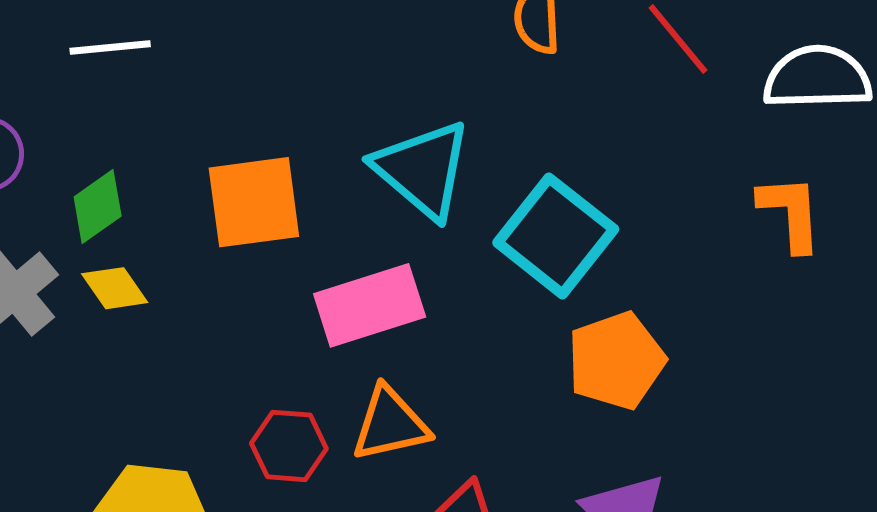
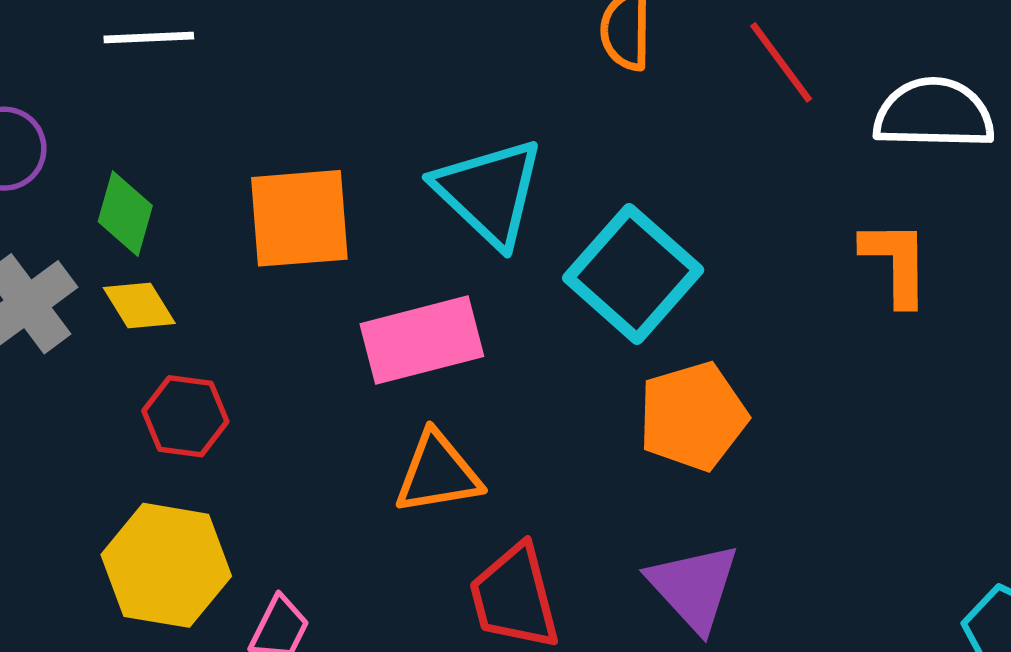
green diamond: (98, 206) -> (125, 214), turned -42
red hexagon: (289, 446) -> (185, 416), moved

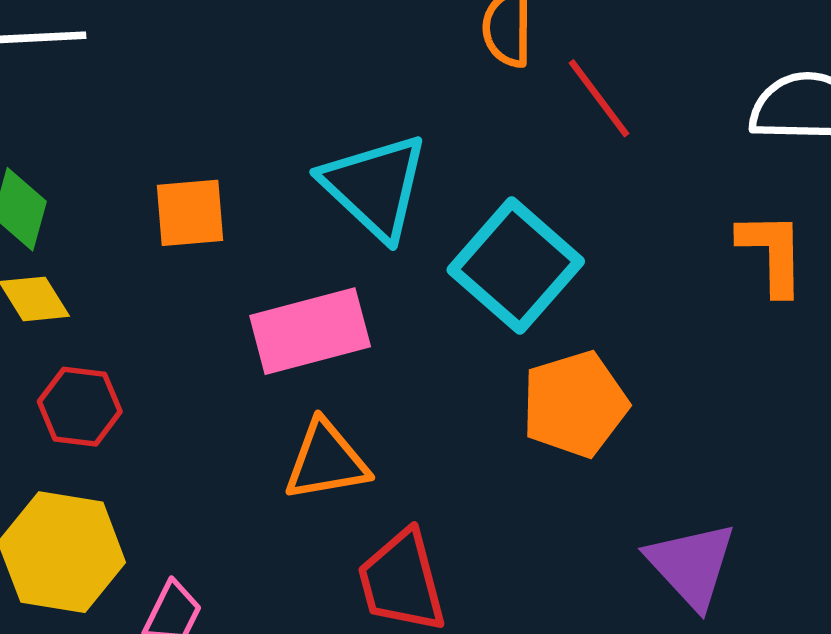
red line: (781, 62) -> (599, 98), moved
orange square: (299, 218) -> (190, 213), size x0.7
purple triangle: (694, 587) -> (691, 565), moved

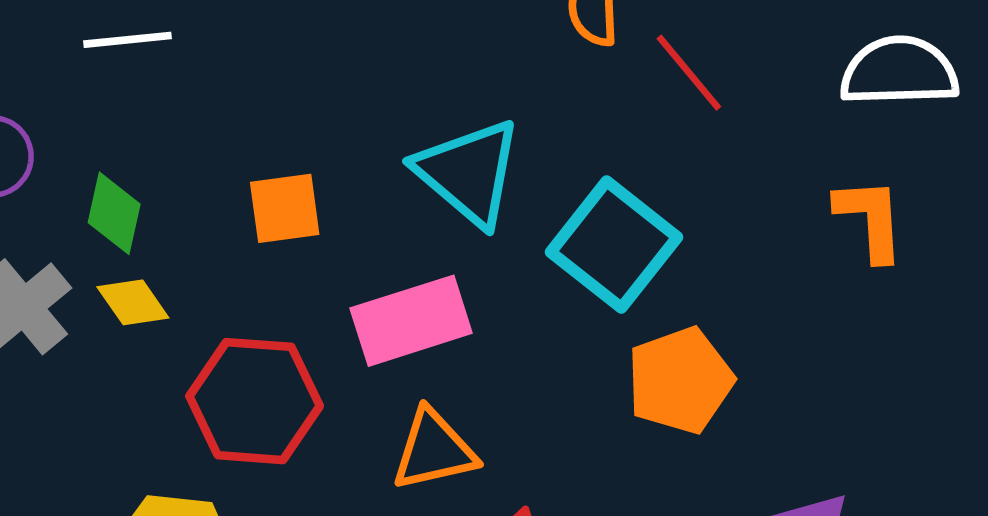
red hexagon: (80, 407) -> (255, 401), moved, size x1.6

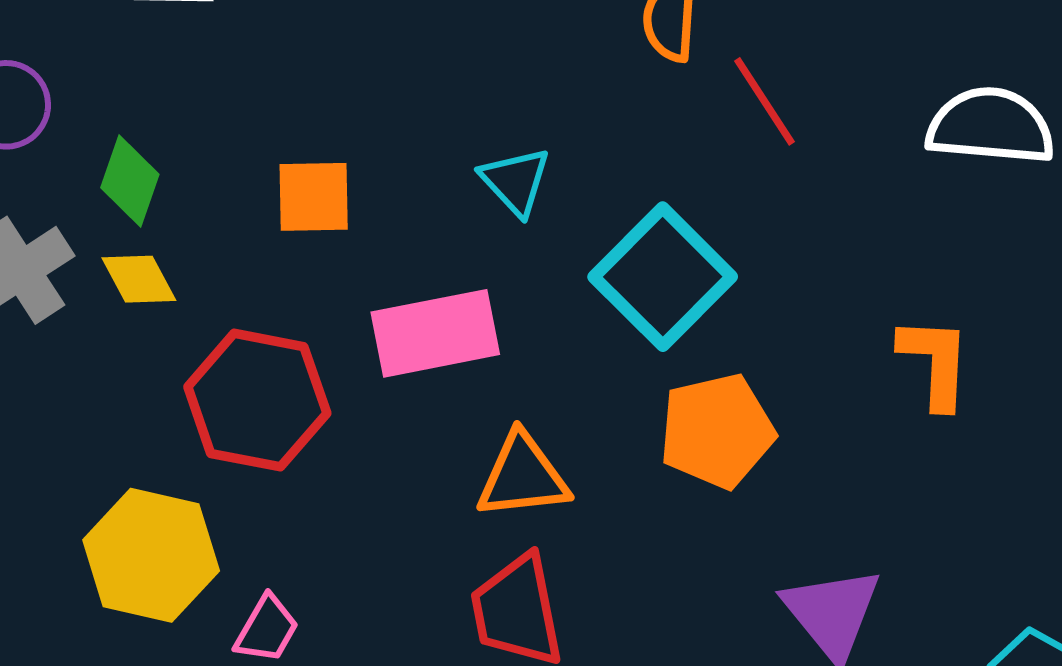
cyan triangle: (469, 172) -> (516, 181), size x0.6
orange L-shape: (870, 219) -> (935, 362), moved
orange triangle: (434, 450) -> (523, 476), moved

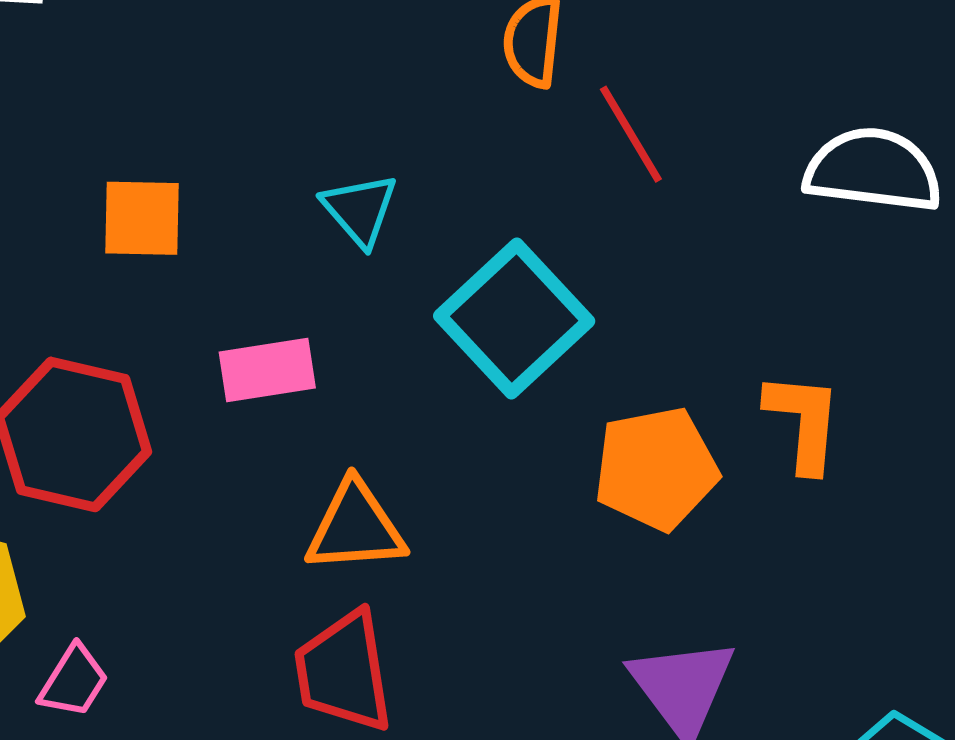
pink rectangle: (435, 333) -> (267, 370), size x0.7
orange pentagon: (717, 431) -> (656, 469), moved

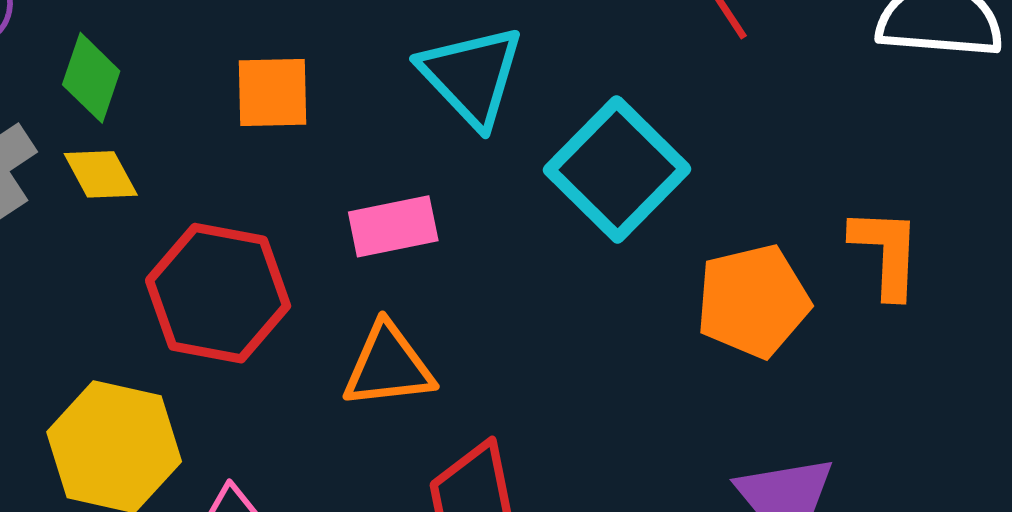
cyan triangle: (360, 210) -> (472, 76), size x1.5
orange triangle: (355, 527) -> (388, 366), moved

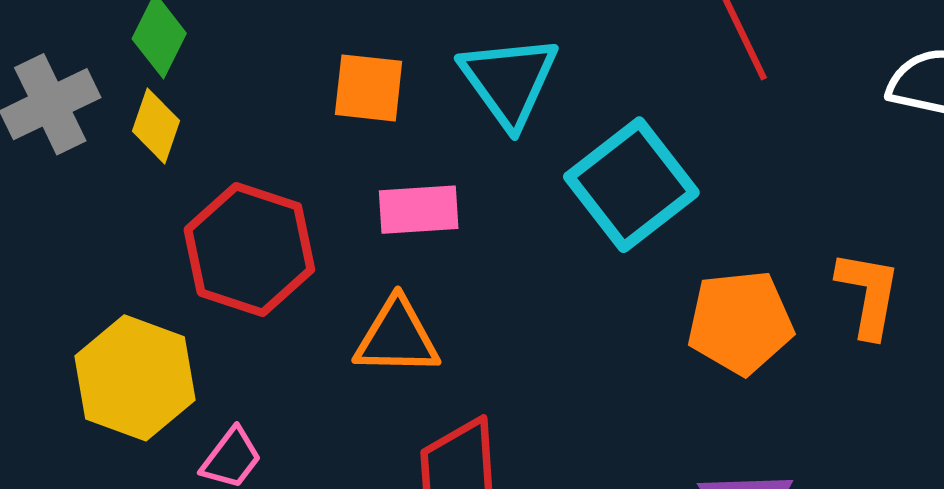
orange square: (272, 93) -> (369, 88), moved
yellow diamond: (101, 174) -> (156, 126), turned 40

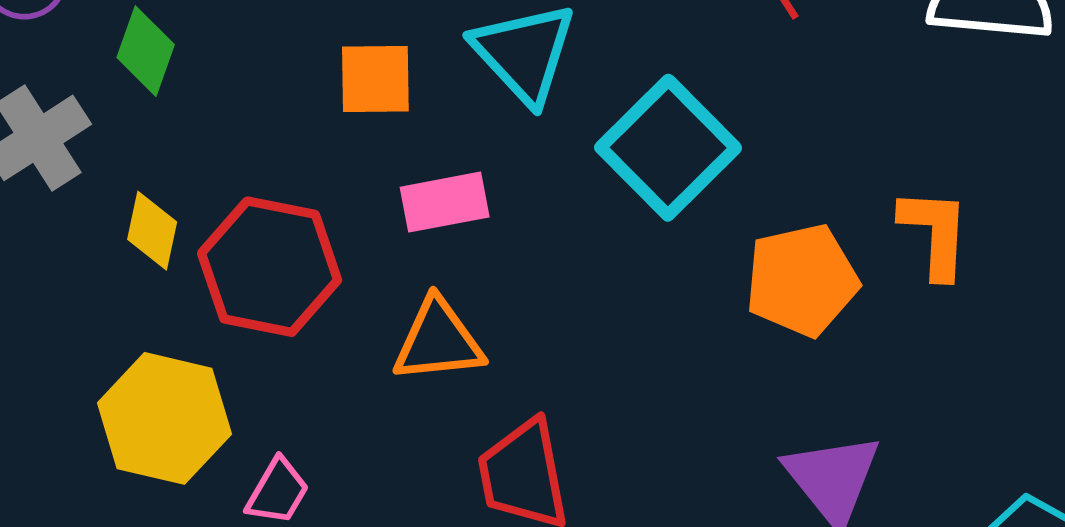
yellow diamond: (156, 126) -> (152, 231), moved

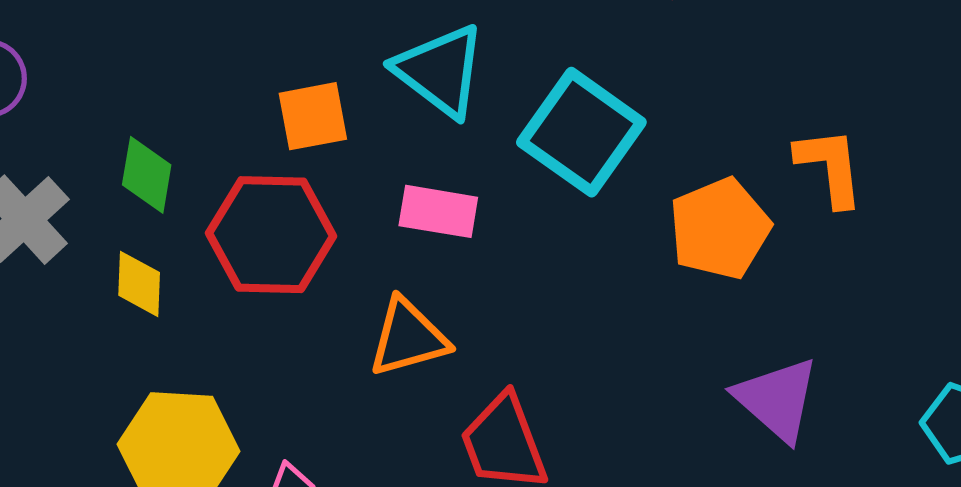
green diamond: (146, 51) -> (147, 175), moved
pink rectangle: (445, 202) -> (438, 211), moved, turned 30
red hexagon: (270, 267) -> (271, 235), moved

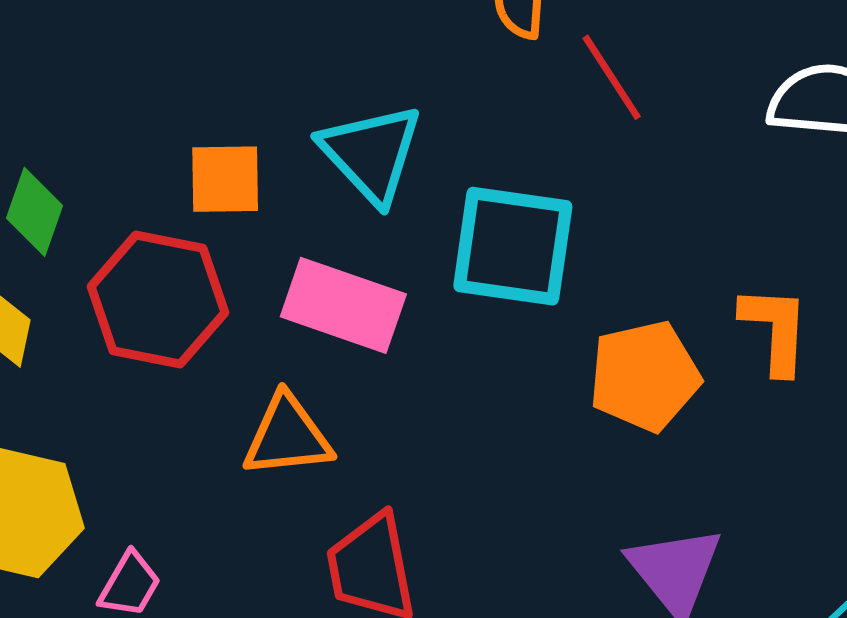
cyan square: (581, 132) -> (513, 246), turned -37
pink rectangle: (438, 211) -> (343, 305), size x1.4

